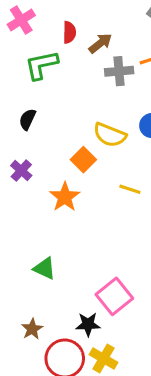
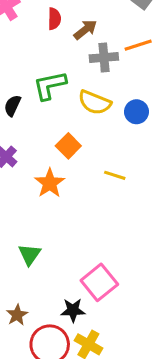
green L-shape: (41, 65) -> (50, 85), moved
yellow semicircle: (110, 135) -> (95, 102), moved
green triangle: (45, 268) -> (30, 254), turned 40

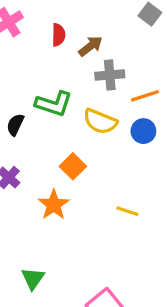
orange line: (138, 45) -> (145, 96), moved
green L-shape: (50, 85) -> (54, 104), turned -150
yellow line: (115, 175) -> (127, 211), moved

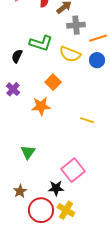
orange star: (54, 205) -> (41, 106), turned 30
yellow line: (127, 211) -> (87, 120), moved

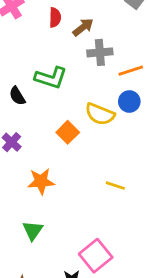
yellow semicircle: (70, 54) -> (100, 114), moved
black semicircle: (17, 56) -> (17, 96), turned -56
orange star: (41, 106) -> (41, 181), moved

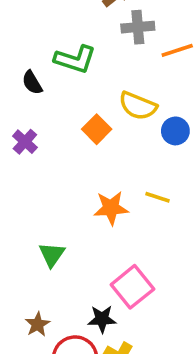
blue circle: (129, 102) -> (175, 131), moved
orange star: (41, 181) -> (111, 208), moved

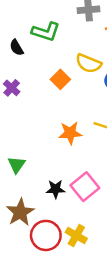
green triangle: (52, 255) -> (17, 165), moved
black star: (102, 319) -> (56, 189), moved
brown star: (38, 324) -> (20, 212), size x1.6

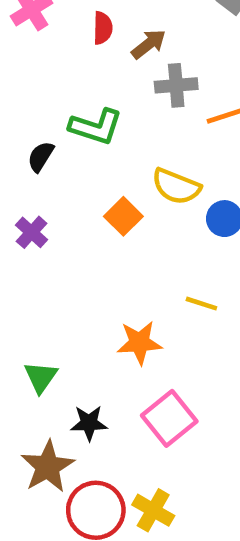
black semicircle: (17, 48) -> (41, 157), turned 63
orange star: (70, 133) -> (139, 343), moved
black star: (56, 189) -> (89, 423), moved

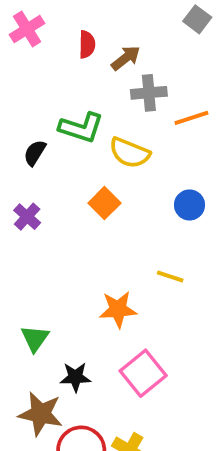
yellow semicircle: (176, 186) -> (130, 153), moved
brown star: (48, 467) -> (41, 414), turned -30

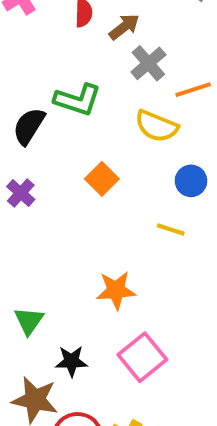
gray cross: (149, 93) -> (148, 63), turned -36
black semicircle: (35, 153) -> (29, 126), size x1.4
yellow semicircle: (130, 153) -> (157, 126), moved
yellow line: (170, 277) -> (171, 230), moved

